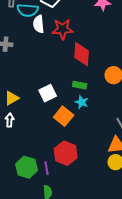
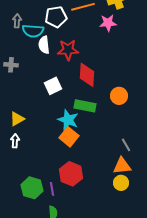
green rectangle: (80, 85) -> (85, 106), size x1.5
white square: (48, 93) -> (53, 86), moved
cyan star: (82, 102) -> (68, 120), moved, size x1.5

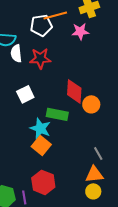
white pentagon: (56, 17) -> (41, 25), moved
red diamond: (87, 75) -> (74, 91), moved

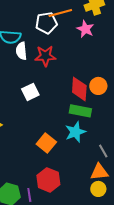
pink star: (80, 31) -> (85, 29), turned 30
orange circle: (91, 104) -> (98, 86), moved
green rectangle: (57, 114) -> (80, 111), moved
cyan star: (40, 128) -> (75, 132), moved, turned 30

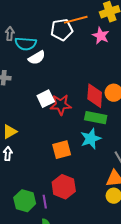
white semicircle: (21, 51) -> (37, 58), turned -114
red star: (45, 56) -> (61, 105), moved
orange square: (46, 143) -> (62, 150), turned 36

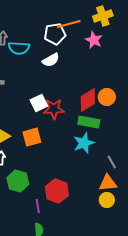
white semicircle: (37, 58) -> (51, 60), moved
red diamond: (95, 96) -> (88, 100), turned 55
orange square: (62, 150) -> (32, 137), moved
green hexagon: (25, 201) -> (18, 181), moved

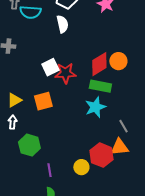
white semicircle: (51, 60) -> (62, 24), turned -72
red hexagon: (57, 191) -> (101, 155), moved
yellow circle: (107, 200) -> (81, 167), moved

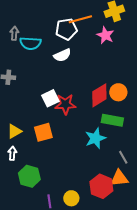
white semicircle: (62, 24) -> (62, 55), turned 78
green rectangle: (100, 86) -> (112, 120), moved
yellow circle: (81, 167) -> (71, 198), moved

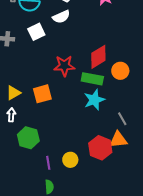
orange circle: (118, 92) -> (120, 71), moved
white square: (50, 98) -> (36, 32), moved
green rectangle: (112, 120) -> (92, 79), moved

